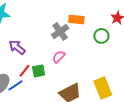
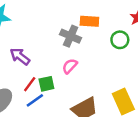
gray cross: (60, 32) -> (71, 36), turned -30
blue line: (15, 85) -> (35, 100), moved

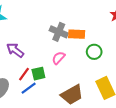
orange rectangle: (89, 21) -> (77, 34), moved
green circle: (120, 40) -> (94, 52), moved

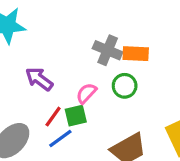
green circle: (94, 52) -> (125, 86), moved
pink semicircle: (58, 58) -> (86, 93), moved

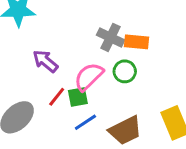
pink semicircle: (86, 93) -> (89, 77), size x1.5
blue line: (60, 139) -> (85, 122), moved

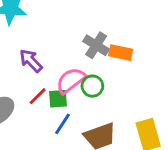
green circle: (125, 71) -> (92, 86), moved
blue line: (85, 122) -> (62, 124), turned -30

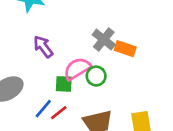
red line: (38, 96) -> (59, 113), moved
blue line: (62, 124) -> (43, 109), moved

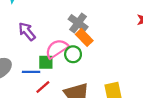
orange rectangle: (125, 49) -> (84, 37), moved, turned 30
blue line: (43, 109) -> (31, 72), moved, turned 54

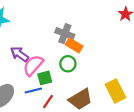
pink semicircle: (57, 49) -> (33, 65), moved

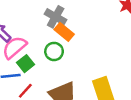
green square: (45, 78) -> (26, 64), turned -32

